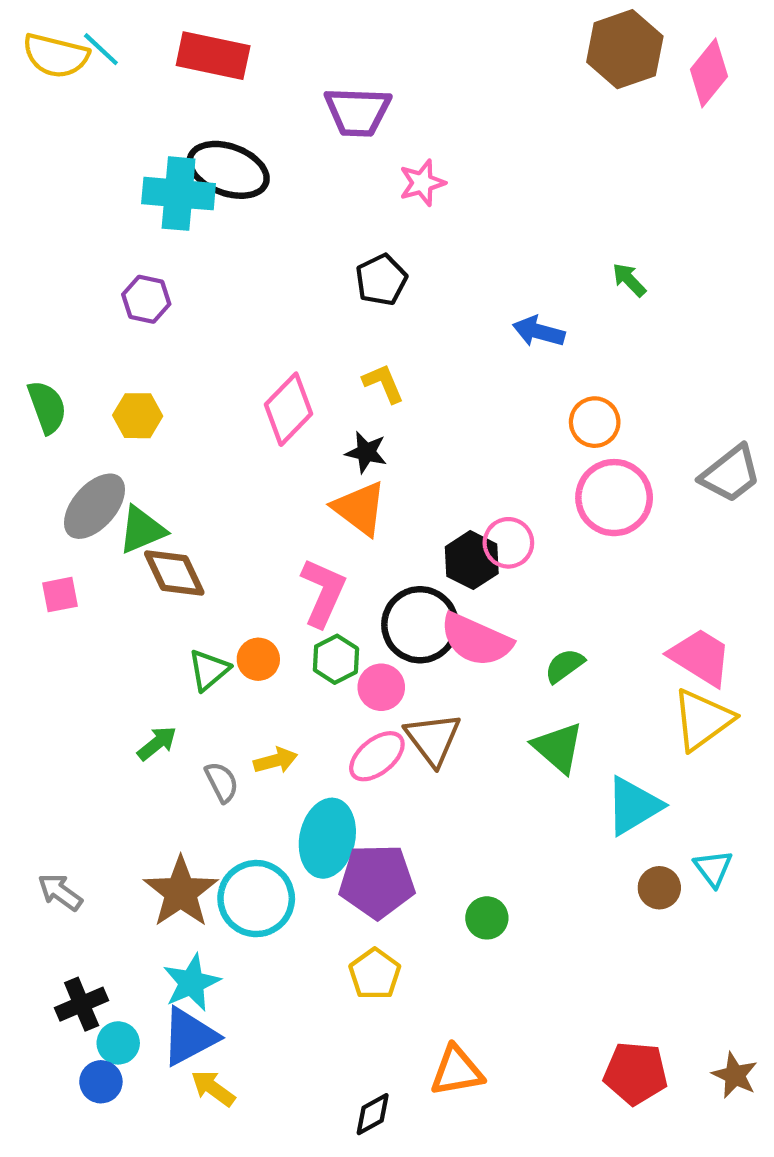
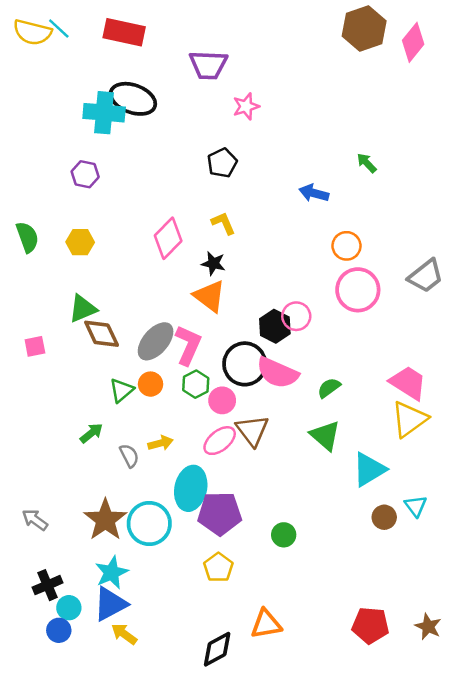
gray ellipse: (95, 506) -> (156, 341), moved
black diamond: (373, 1114) -> (217, 649), size x1.4

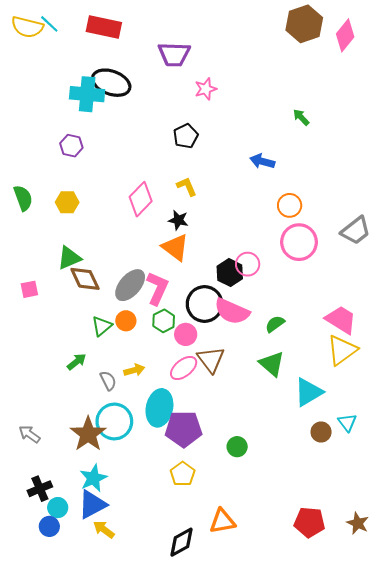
green arrow: (367, 163) -> (301, 117), moved
cyan circle: (149, 524) -> (114, 422), moved

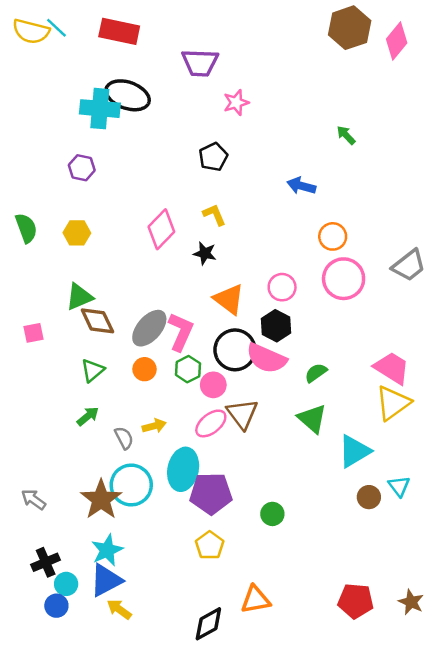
orange triangle: (175, 247) -> (229, 299), moved
pink circle: (248, 264) -> (282, 287), moved
black hexagon: (230, 273) -> (276, 326), moved
green triangle: (102, 326) -> (93, 370), moved

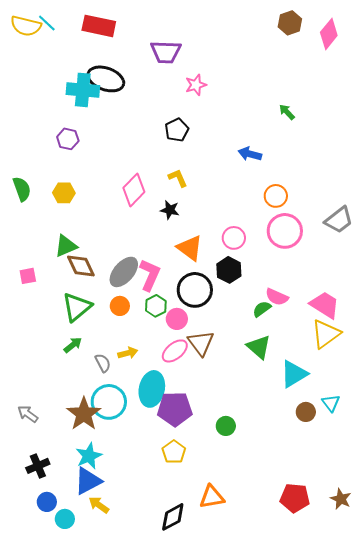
brown hexagon: (350, 28) -> (290, 23), size x0.7
pink semicircle: (266, 358) -> (277, 297), moved, size x0.7
green triangle: (93, 370) -> (77, 307), size x1.5
cyan circle: (66, 584) -> (65, 519), moved

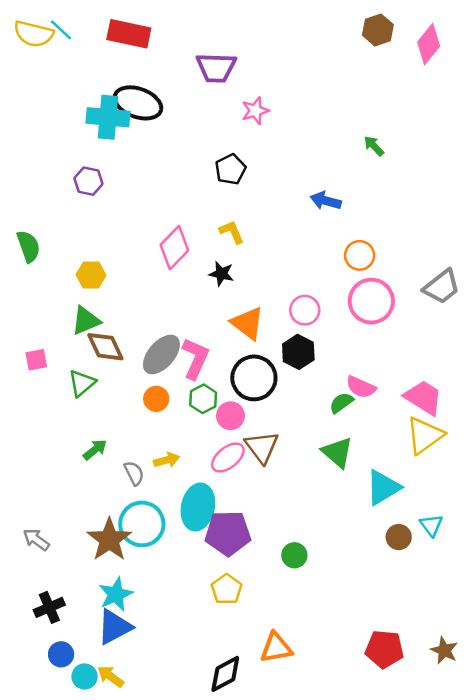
yellow hexagon: (64, 193) -> (91, 275), moved
green triangle: (77, 307) -> (82, 383), moved, size x0.7
yellow arrow: (99, 505) -> (111, 676), moved

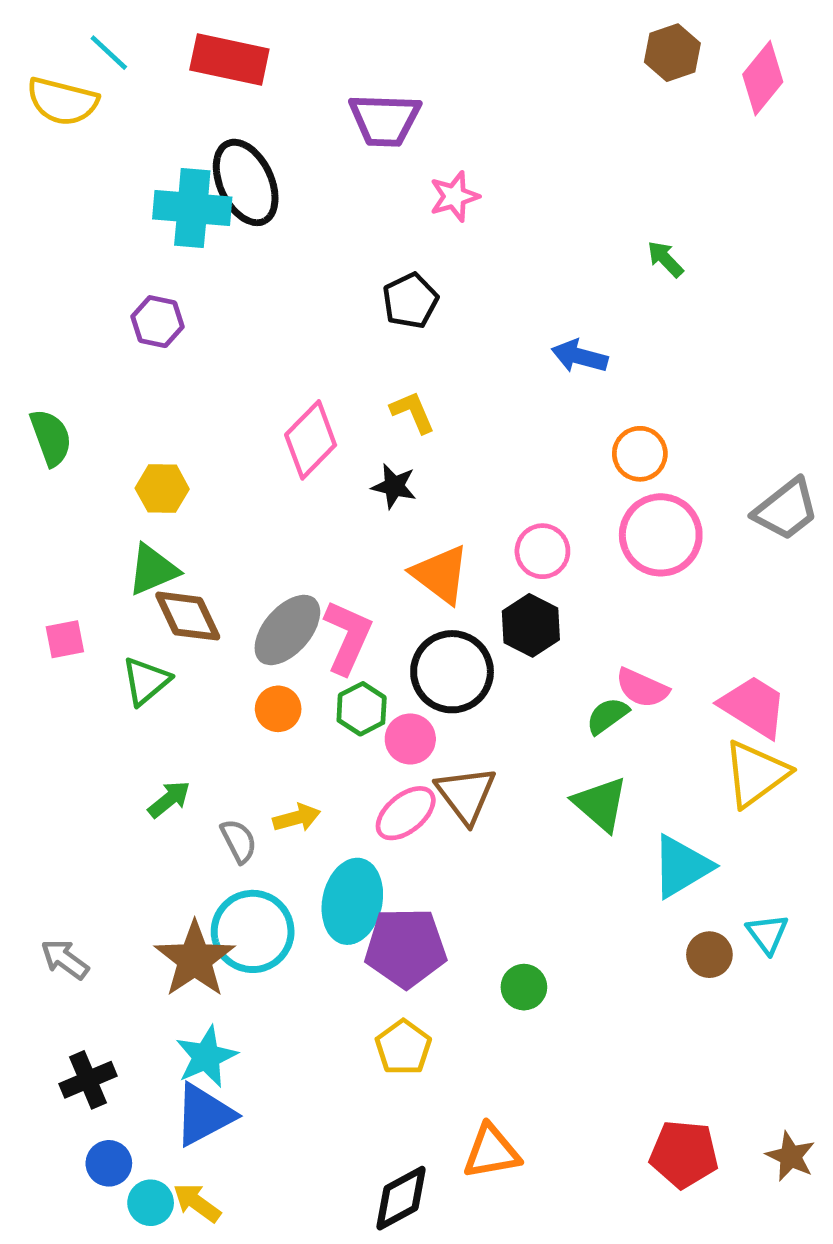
yellow semicircle: (34, 34) -> (62, 101), moved
black ellipse: (138, 103) -> (246, 182), turned 45

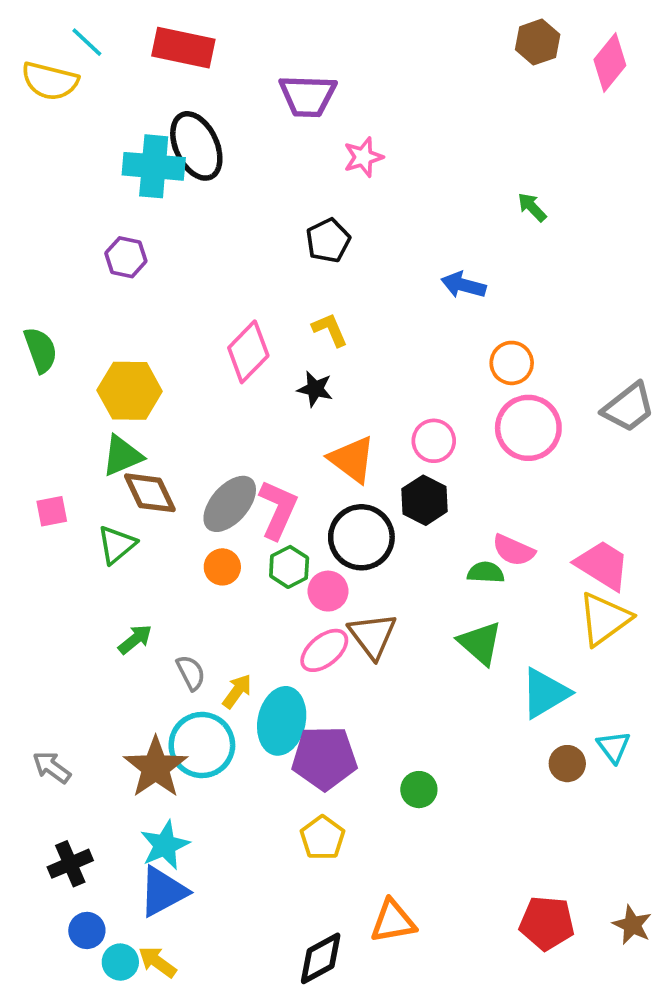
yellow hexagon: (162, 489) -> (130, 391), size x1.5
green semicircle: (607, 716) -> (486, 573), turned 39
yellow arrow: (297, 818) -> (237, 691), moved, turned -39

